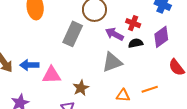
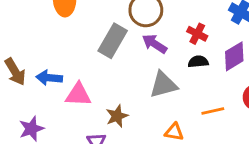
purple arrow: (114, 34) -> (155, 44), moved
orange line: (150, 89) -> (213, 111), moved

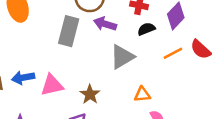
orange line: (213, 111) -> (173, 53), moved

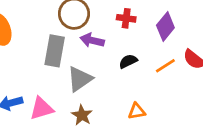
black semicircle: (146, 29) -> (128, 61), moved
gray triangle: (122, 57) -> (80, 79), moved

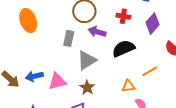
gray rectangle: (55, 51) -> (69, 38), size x0.7
black semicircle: (128, 61) -> (123, 49), size x1.6
orange line: (165, 66) -> (150, 71), moved

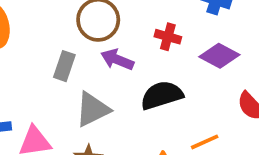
purple diamond: (153, 24) -> (219, 56), turned 70

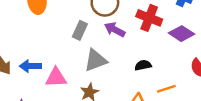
red cross: (168, 37) -> (149, 18), size x1.5
black semicircle: (162, 95) -> (143, 65), moved, size x0.6

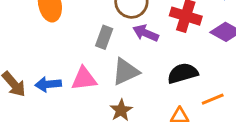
black semicircle: (143, 65) -> (183, 73), size x1.5
pink triangle: (56, 78) -> (84, 79), moved

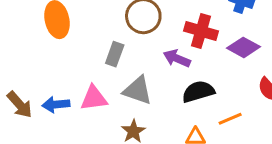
purple arrow: (146, 33) -> (177, 58), moved
gray triangle: (125, 72) -> (138, 90), turned 44

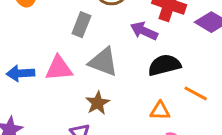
orange line: (230, 119) -> (196, 93), turned 50

